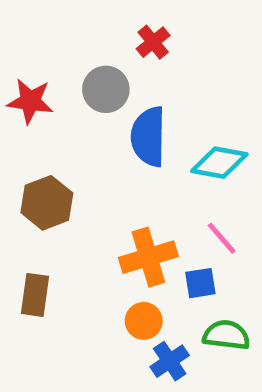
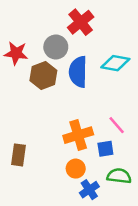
red cross: (153, 42) -> (81, 22), size x1.5
cyan diamond: (219, 163) -> (115, 63), moved
brown hexagon: (47, 203) -> (43, 76), moved

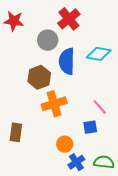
red star: (16, 53) -> (14, 21), moved
brown hexagon: (43, 76) -> (39, 77), moved
orange cross: (78, 135) -> (54, 104), moved
green semicircle: (119, 176) -> (104, 162), moved

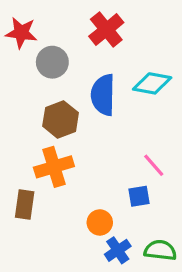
gray circle: (48, 40) -> (52, 62), moved
orange cross: (54, 104) -> (54, 167), moved

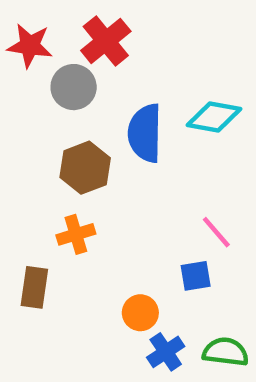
red cross: (106, 29) -> (106, 41), moved
orange cross: (54, 167) -> (76, 234), size x0.7

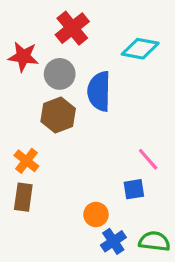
red star: (30, 46) -> (23, 57), moved
gray circle: (74, 87) -> (60, 74), moved
cyan diamond: (214, 117) -> (140, 49), moved
orange cross: (76, 234) -> (26, 161), moved, turned -35

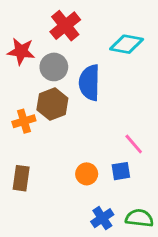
orange cross: (26, 161) -> (24, 121), moved, turned 35
orange circle: (96, 214) -> (87, 174), moved

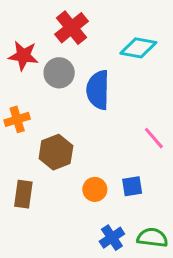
brown hexagon: (52, 104) -> (56, 152), moved
orange cross: (24, 121) -> (17, 119), moved
pink line: (134, 144) -> (154, 138), moved

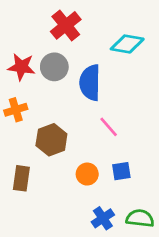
red star: (23, 56) -> (21, 67), moved
pink line: (154, 138) -> (109, 127), moved

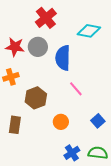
blue square: (121, 171) -> (98, 121), moved, turned -32

